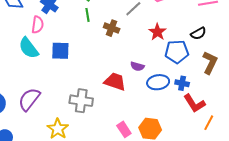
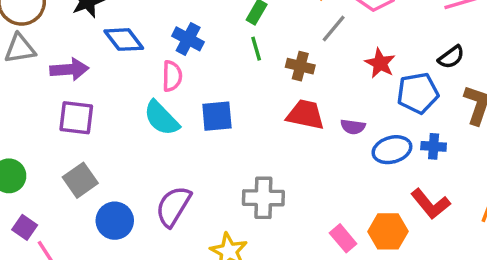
red trapezoid: (115, 82) -> (306, 115), moved
red L-shape: (194, 103) -> (430, 204), moved

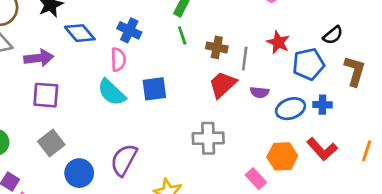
gray line: (334, 28) -> (245, 59), moved, turned -30
red trapezoid: (306, 115) -> (223, 85), turned -52
gray cross: (263, 198) -> (208, 138), moved
orange hexagon: (388, 231) -> (282, 156), moved

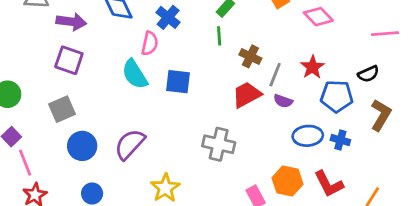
purple semicircle: (260, 92) -> (283, 101), moved

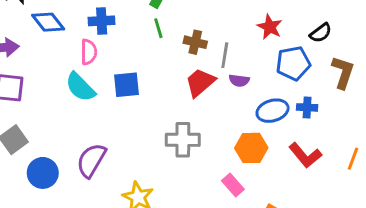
blue cross: (168, 17) -> (102, 21), turned -30
red star: (313, 67) -> (270, 27), moved
orange hexagon: (287, 181) -> (251, 148), moved

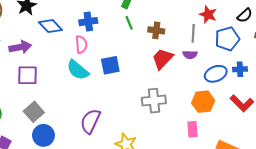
gray line: (225, 55) -> (193, 33), moved
blue circle: (43, 173) -> (43, 135), moved
pink rectangle: (233, 185) -> (193, 129), turned 42

